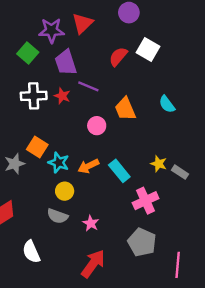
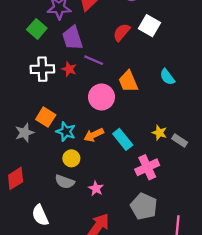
pink circle: (97, 126) -> (101, 97), size x1.5

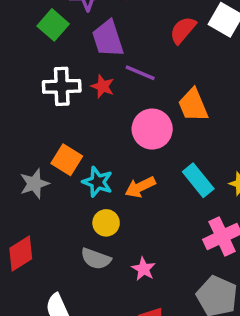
cyan rectangle: (123, 139) -> (198, 180), moved

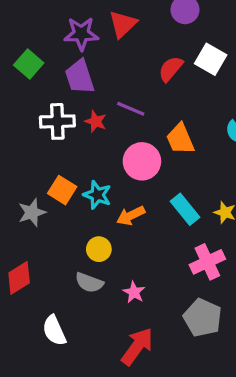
green square: (53, 25) -> (29, 64), moved
purple trapezoid: (108, 39) -> (80, 77), moved
cyan star: (98, 182) -> (97, 195), moved

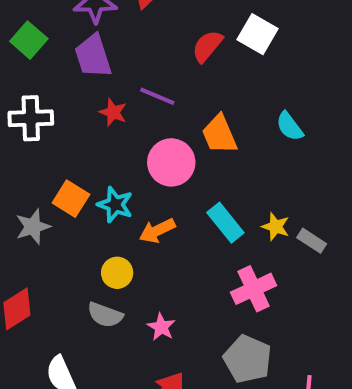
white cross: (57, 121) -> (31, 118), moved

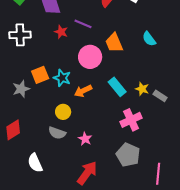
orange square: (71, 199) -> (40, 75), turned 36

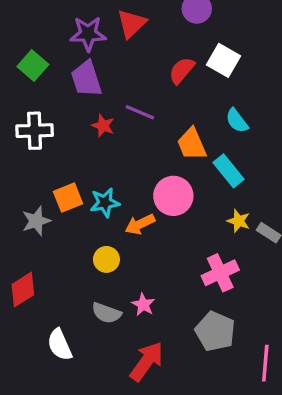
cyan semicircle: (149, 39) -> (237, 121), moved
pink circle: (90, 57) -> (173, 196), moved
cyan star: (62, 78) -> (105, 203), turned -30
cyan rectangle: (117, 87) -> (229, 171), moved
gray semicircle: (57, 133) -> (106, 313), moved

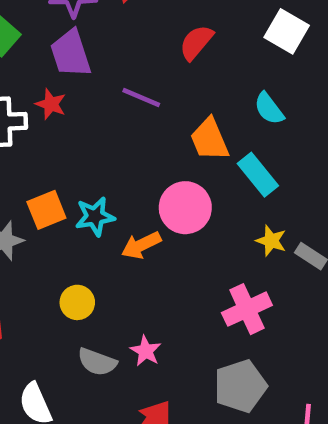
white square: (224, 60) -> (287, 31), moved
red star: (103, 126) -> (51, 104), moved
yellow circle: (106, 259) -> (77, 302), moved
gray pentagon: (215, 331) -> (240, 386), turned 30

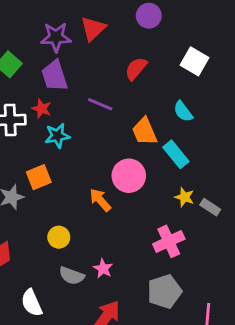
cyan star: (95, 216) -> (57, 136), moved
orange arrow: (141, 245) -> (100, 200), turned 75

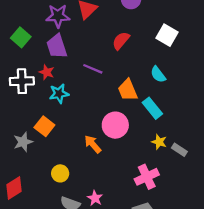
orange square: (39, 177) -> (44, 126), turned -30

